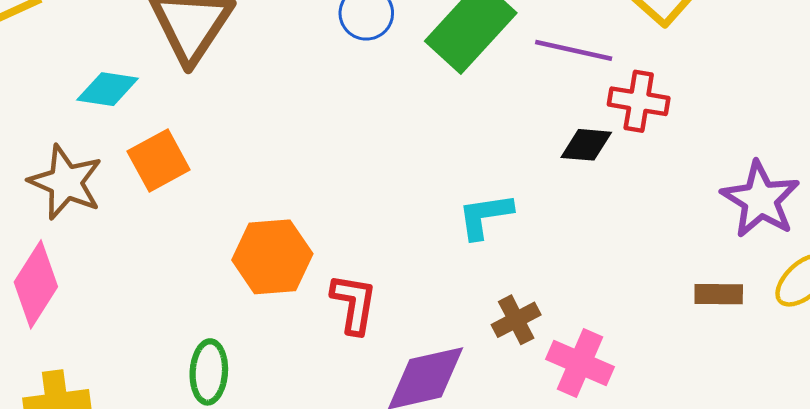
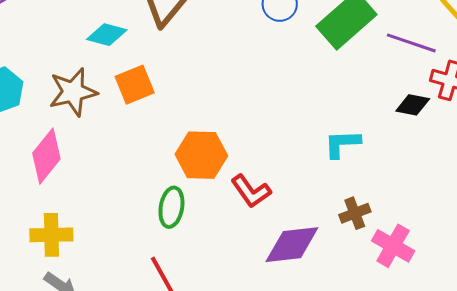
brown star: (66, 182) -> (73, 92), turned 30
red L-shape: (354, 304) -> (251, 191), turned 129
green ellipse: (209, 372) -> (171, 207), moved

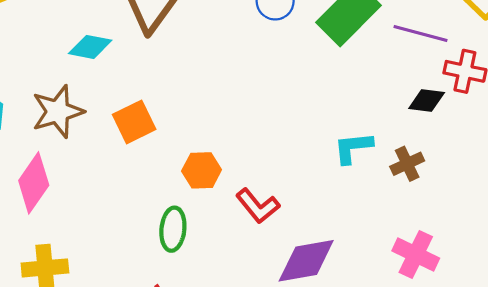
orange square: (135, 85) -> (134, 122), moved
orange hexagon: (201, 155) -> (202, 170), size x0.7
brown cross: (355, 213) -> (407, 164), moved

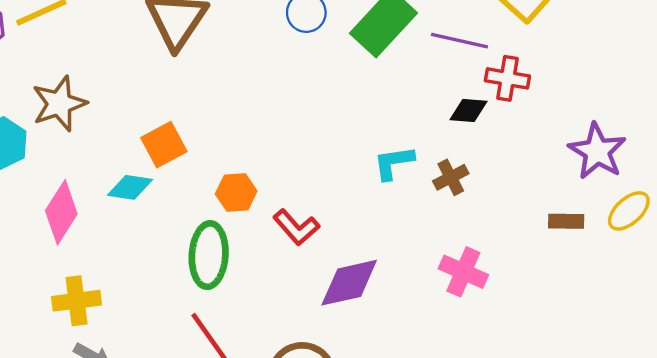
cyan diamond: (90, 47) -> (130, 187), moved
brown star: (58, 112) -> (59, 104), moved
green ellipse: (173, 229) -> (209, 255), size x1.4

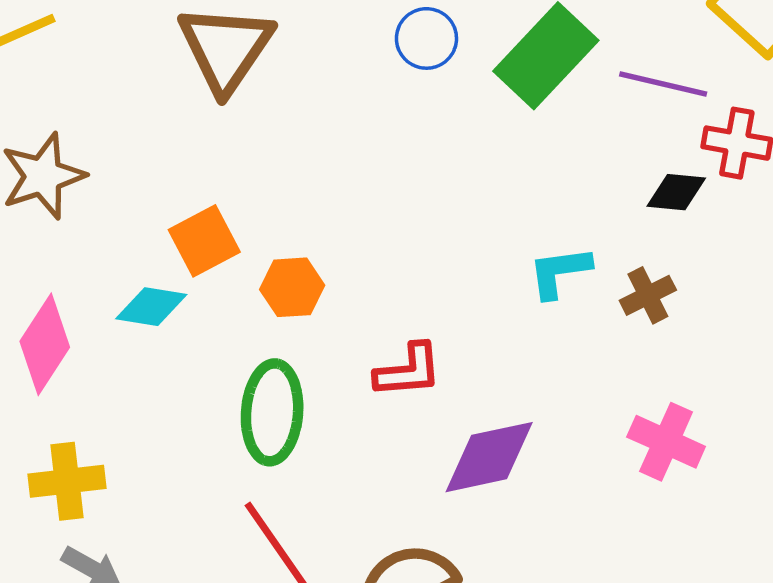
orange hexagon: (236, 193) -> (292, 287), moved
red L-shape: (296, 227) -> (408, 371), turned -54

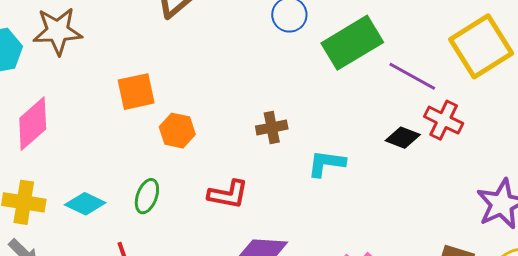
brown cross: (648, 295) -> (272, 128), moved
cyan diamond: (151, 307) -> (85, 204), moved
green ellipse: (272, 412) -> (147, 196), size x0.6

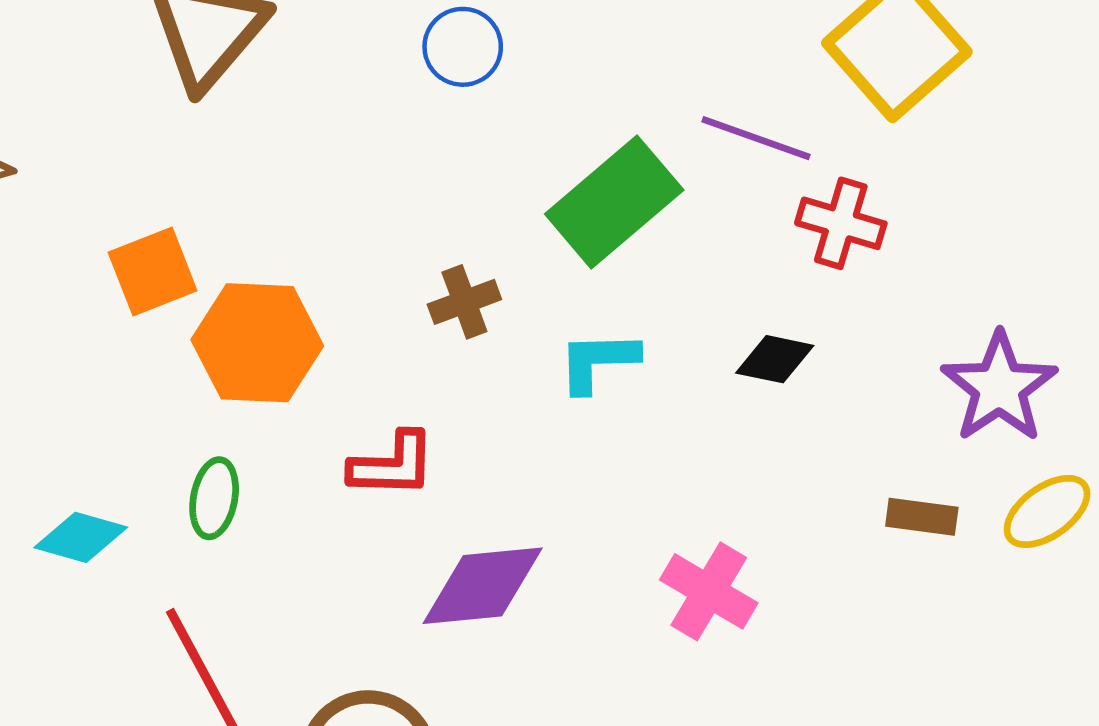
green rectangle: (352, 43) -> (614, 202), moved
orange hexagon: (177, 131) -> (257, 343), size x1.6
black diamond: (403, 138) -> (775, 359), moved

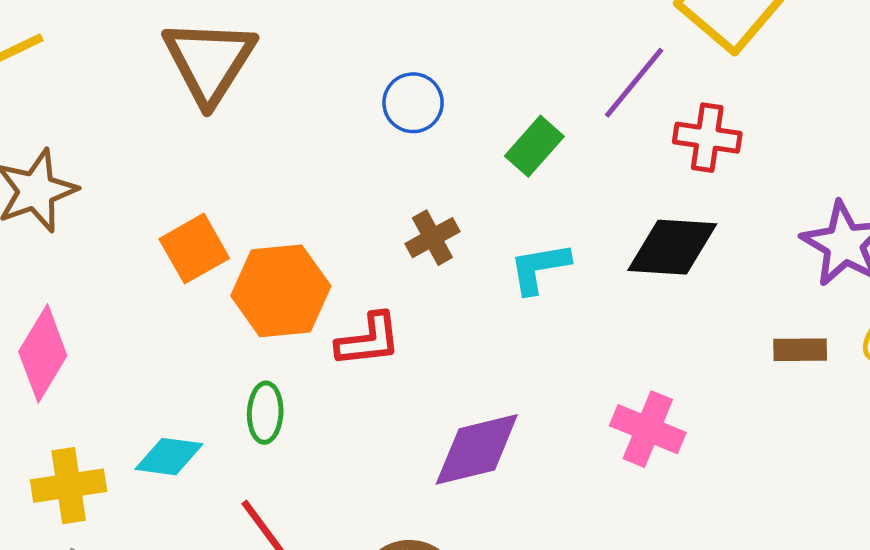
blue circle: (463, 47) -> (413, 103), moved
purple line: (756, 138) -> (634, 83), turned -62
green rectangle: (614, 202) -> (534, 146), size x0.6
black diamond: (775, 359) -> (672, 247), size x1.6
red L-shape: (392, 465) -> (369, 340), moved

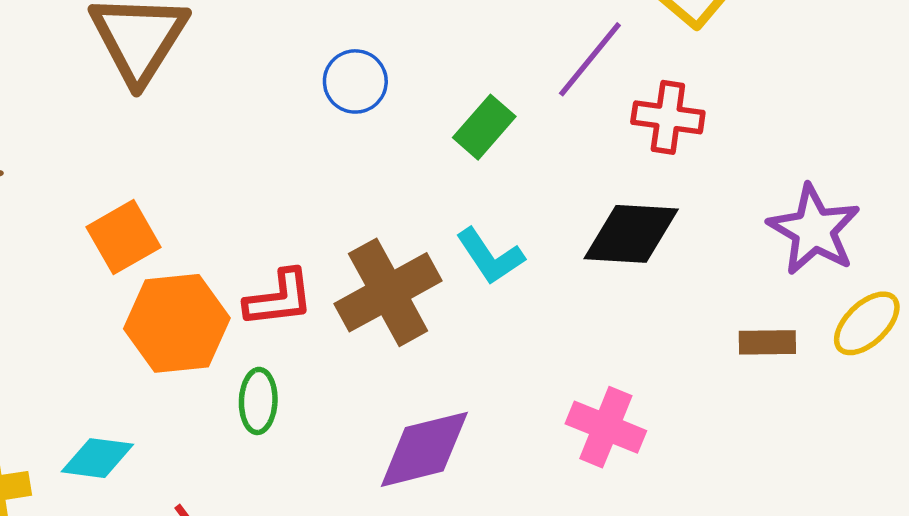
brown cross: (432, 238) -> (388, 292), moved, size x1.8
cyan L-shape: (539, 268) -> (490, 256), turned -114
orange hexagon: (281, 291) -> (177, 323), moved
red L-shape: (369, 340) -> (279, 298), moved
green ellipse: (265, 413) -> (258, 401), moved

